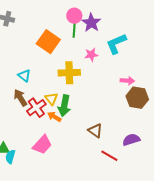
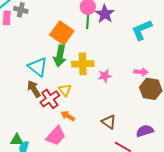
cyan L-shape: (116, 44) -> (142, 30), moved
pink star: (91, 55) -> (105, 76), moved
cyan triangle: (24, 76) -> (38, 67), size x1.5
green arrow: (64, 106) -> (60, 56), moved
orange arrow: (54, 117) -> (68, 116), moved

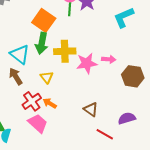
pink arrow: (141, 72) -> (109, 59), moved
pink star: (105, 76) -> (87, 63), size x1.5
red cross: (50, 99) -> (32, 101), moved
pink trapezoid: (56, 136) -> (38, 123), turned -90

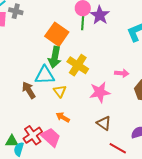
yellow cross: (65, 51) -> (78, 65), turned 35
cyan triangle: (20, 54) -> (45, 75), moved, turned -40
pink star: (87, 63) -> (100, 92), moved
red cross: (32, 101) -> (33, 135), moved

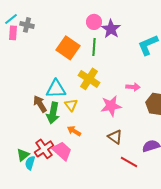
green line: (83, 21) -> (94, 47), moved
green arrow: (55, 57) -> (53, 113), moved
green triangle: (12, 141) -> (23, 155), turned -40

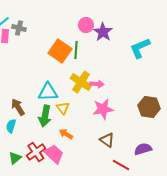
green line: (94, 47) -> (76, 50), moved
pink arrow: (133, 87) -> (97, 84), moved
brown arrow: (40, 104) -> (18, 107), moved
cyan semicircle: (30, 163) -> (11, 126), moved

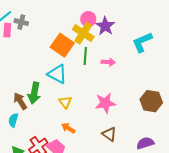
green line: (76, 50) -> (85, 56), moved
yellow cross: (81, 82) -> (83, 33), moved
pink arrow: (97, 84) -> (108, 62), moved
cyan triangle: (48, 92) -> (57, 74), moved, turned 30
green arrow: (45, 116) -> (34, 93), moved

